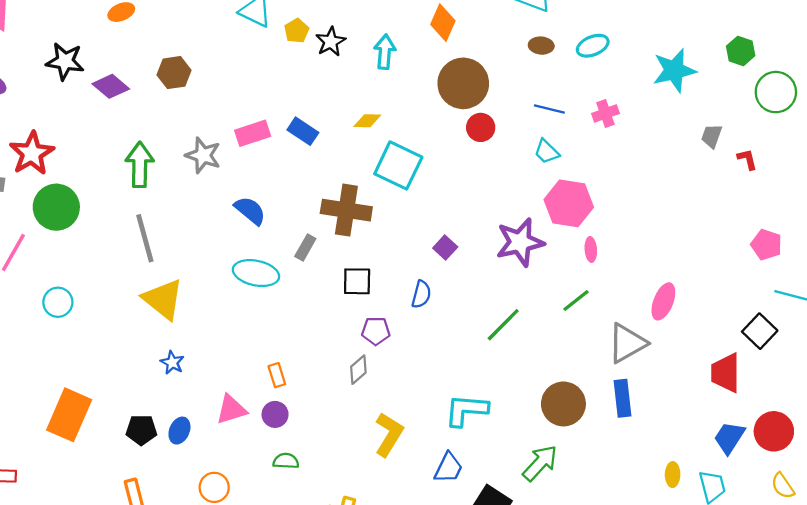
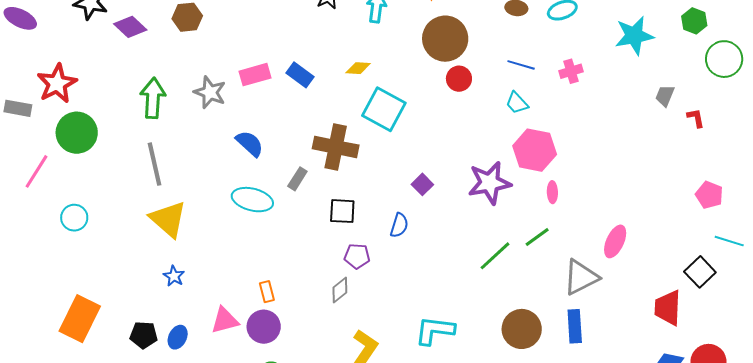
green line: (503, 325) -> (495, 256), moved
purple circle: (275, 414) -> (264, 327), size x1.4

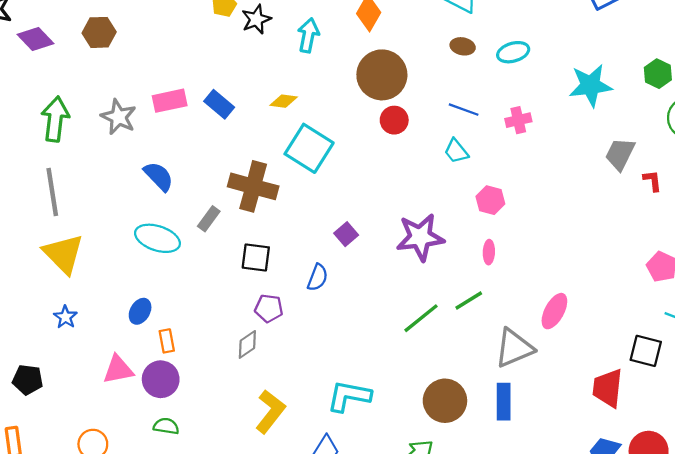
gray trapezoid: (665, 96) -> (620, 154), size x1.4
pink hexagon: (535, 150) -> (490, 200), moved, size x0.6
black square: (700, 272) -> (646, 351), turned -36
blue ellipse: (178, 337) -> (140, 311), moved

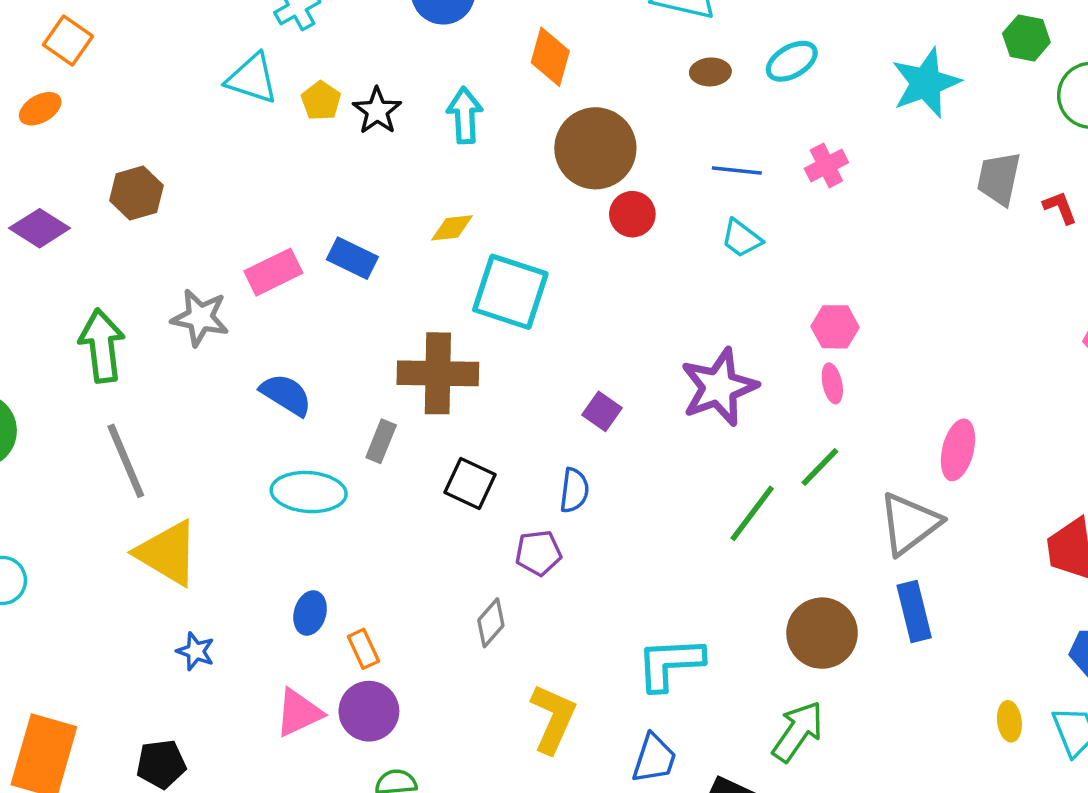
pink hexagon: (490, 200) -> (835, 327), moved
black square: (256, 258) -> (470, 483), turned 32
purple pentagon: (269, 308) -> (538, 553), moved

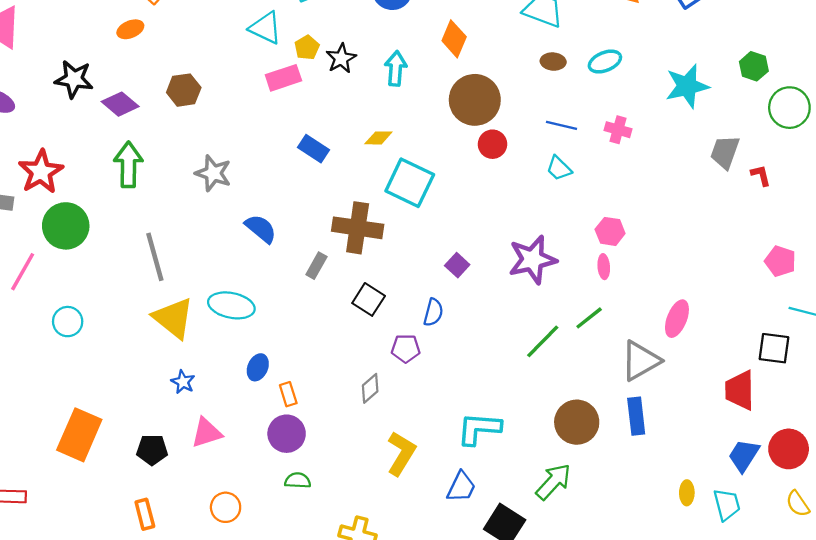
pink cross: (826, 165) -> (618, 130), turned 35
pink rectangle: (273, 272) -> (283, 78), moved
green arrow: (102, 346) -> (128, 165), moved
cyan ellipse: (309, 492) -> (231, 305), moved
pink triangle: (299, 713) -> (207, 433), moved

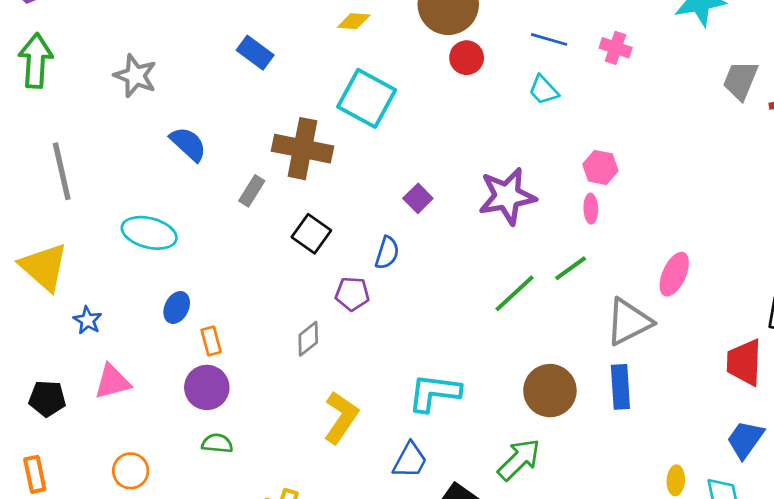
yellow diamond: (378, 138) -> (354, 21), moved
yellow triangle: (173, 318) -> (44, 267), moved

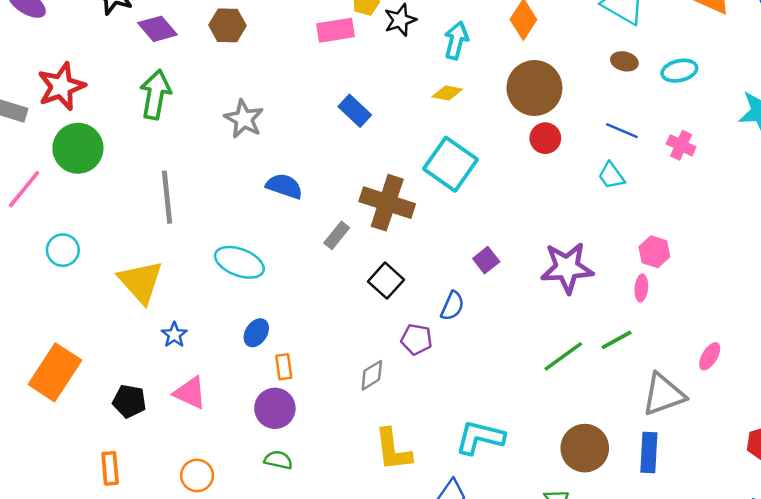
blue semicircle: (188, 144) -> (284, 186), turned -30
pink ellipse: (674, 274) -> (710, 356), size x0.7
pink triangle: (112, 382) -> (190, 393), turned 33
yellow L-shape: (341, 417) -> (393, 450), turned 132

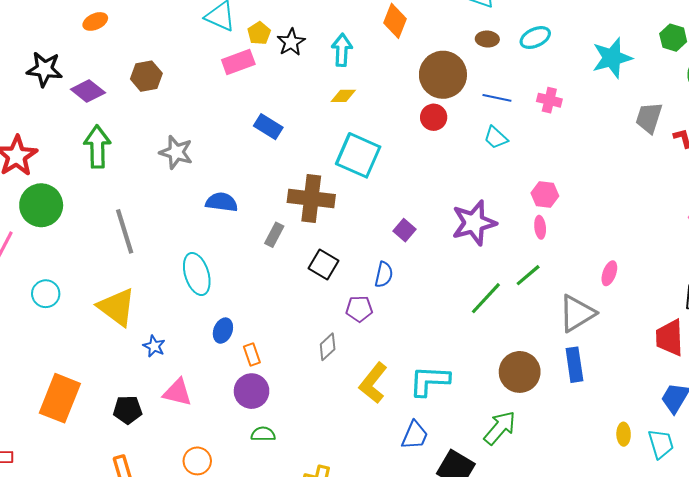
brown circle: (534, 88) -> (443, 75), moved
cyan ellipse: (239, 262) -> (197, 274), turned 63
yellow L-shape: (393, 450) -> (373, 383), moved, turned 57

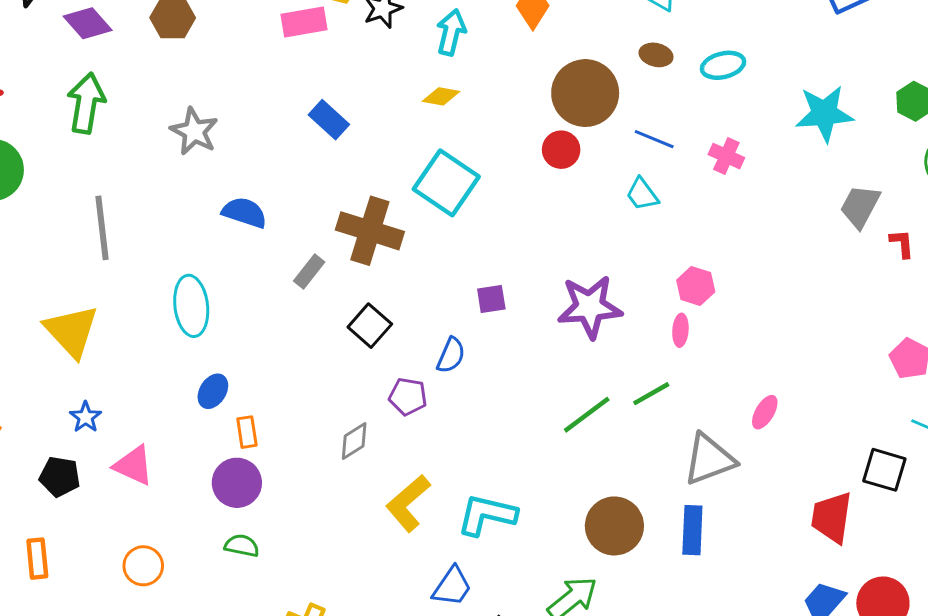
purple square: (404, 230) -> (491, 299), turned 30
blue star: (154, 346) -> (86, 417), moved

